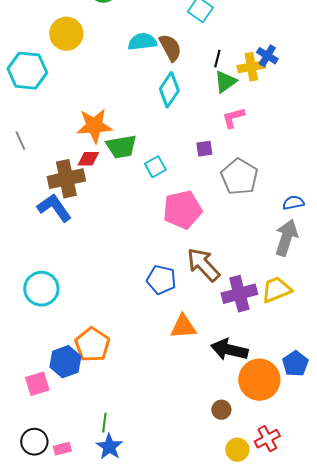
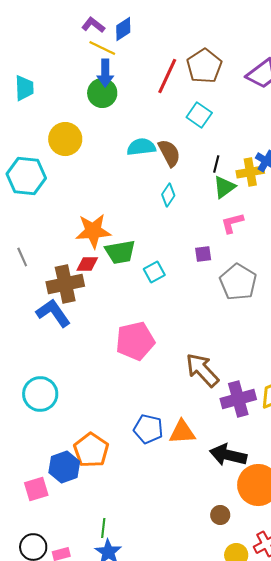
cyan diamond: (169, 90) -> (168, 195), size x0.7
gray line: (20, 141) -> (22, 257), moved
pink pentagon: (182, 210) -> (135, 341), moved
blue pentagon: (161, 280) -> (148, 429), moved

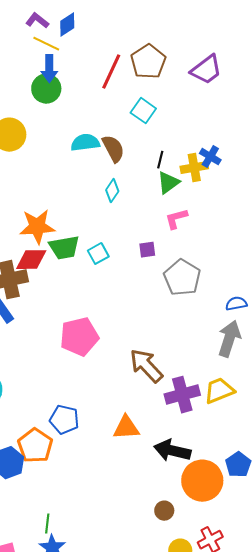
red diamond: (87, 264) -> (31, 260), size x1.4
cyan square: (154, 272) -> (98, 254), moved
blue pentagon: (148, 429) -> (64, 420), moved

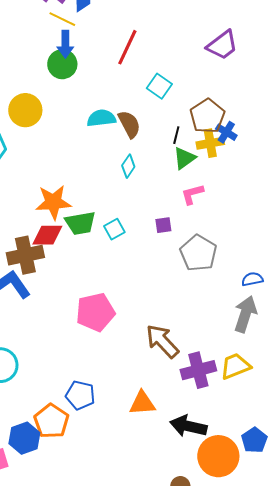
brown pentagon: (148, 62) -> (207, 116), moved

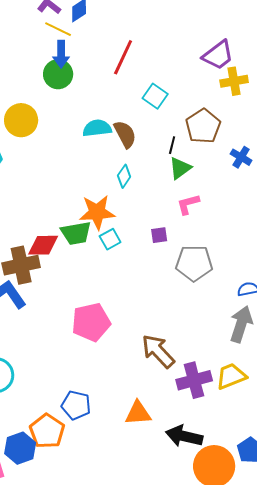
blue cross: (226, 132) -> (241, 157), moved
yellow cross: (210, 143) -> (234, 81), moved
orange star: (53, 202) -> (97, 212), moved
gray pentagon: (198, 253) -> (194, 263), turned -30

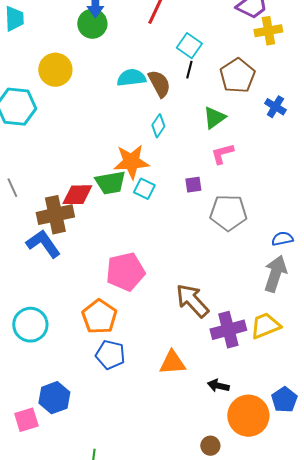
black line: (172, 145) -> (189, 70), moved
cyan square: (110, 239) -> (144, 189), turned -35
orange pentagon: (47, 431) -> (99, 317), moved
black arrow: (184, 436) -> (218, 386), size x0.6

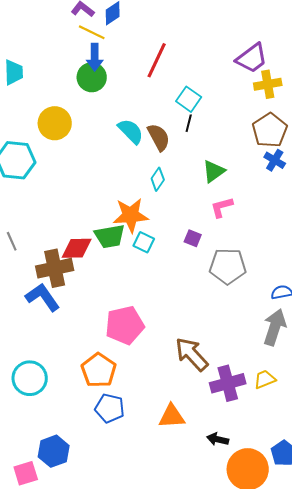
brown pentagon: (237, 76) -> (270, 130), moved
cyan semicircle: (131, 78) -> (131, 131), turned 52
purple square: (193, 185) -> (193, 238), turned 30
yellow trapezoid: (265, 326) -> (265, 379), size x0.7

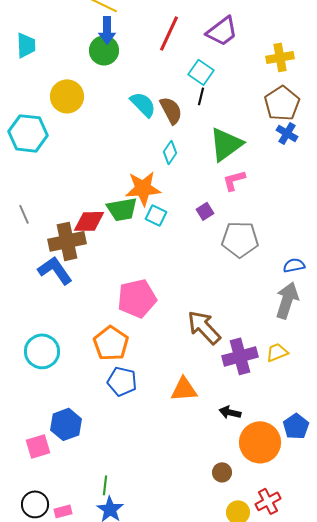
purple trapezoid: (252, 58) -> (222, 31), moved
green triangle: (214, 171) -> (226, 144), size x1.5
purple square: (193, 238) -> (205, 211), turned 36

